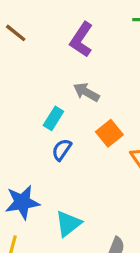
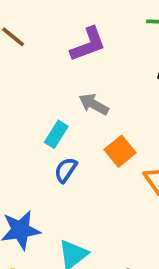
purple L-shape: (81, 40) -> (88, 44), turned -144

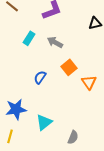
cyan rectangle: (56, 134) -> (29, 38), moved

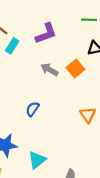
cyan rectangle: (29, 38) -> (12, 46), moved
orange square: (69, 67) -> (75, 68), moved

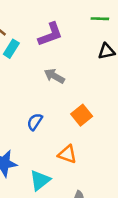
orange square: (75, 68) -> (82, 115), moved
orange triangle: (88, 115) -> (67, 154), moved, turned -36

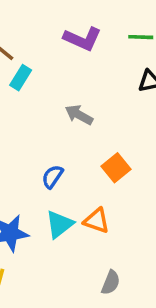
purple L-shape: (50, 34) -> (82, 39), moved, turned 44
cyan triangle: (40, 180) -> (60, 224), moved

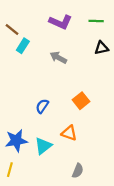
gray arrow: (79, 115) -> (58, 58), moved
cyan triangle: (60, 224) -> (43, 146), moved

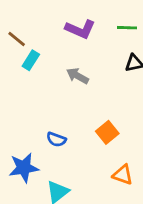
blue semicircle: (42, 106) -> (56, 139), turned -104
orange triangle: (69, 133) -> (123, 175), moved
blue star: (16, 141) -> (24, 168), moved

